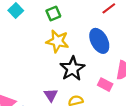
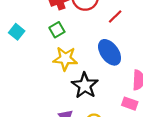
pink rectangle: (105, 85) -> (130, 104), moved

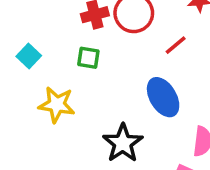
green square: (57, 30) -> (88, 58), turned 35
yellow star: (65, 59) -> (57, 105), moved

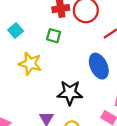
black star: (123, 143) -> (70, 93), turned 30

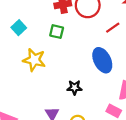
black star: (70, 93) -> (74, 88), size x0.6

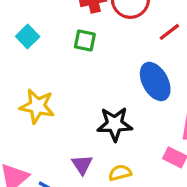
yellow star: (34, 60) -> (37, 106), moved
black star: (74, 88) -> (115, 124), size x1.5

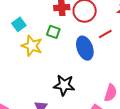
blue ellipse: (155, 81) -> (85, 48), moved
yellow star: (37, 106) -> (32, 46), moved

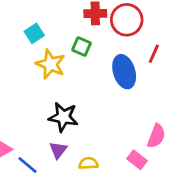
red line: (105, 34) -> (154, 54), turned -40
black star: (64, 85) -> (63, 117), moved

